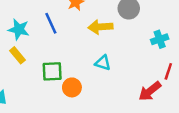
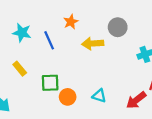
cyan star: (19, 29) -> (22, 33), moved
cyan triangle: (103, 63) -> (99, 96), moved

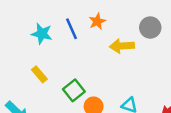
blue line: (49, 40) -> (71, 29), moved
green square: (50, 83) -> (74, 90), turned -36

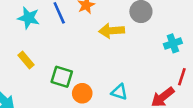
green square: (74, 90) -> (62, 77), turned -35

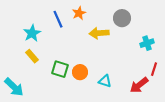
cyan star: (29, 18) -> (32, 33), moved, turned 30
orange circle: (82, 93) -> (80, 72), moved

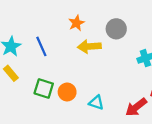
orange star: (79, 13) -> (76, 23), moved
blue line: (58, 19) -> (41, 46), moved

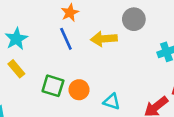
orange star: (76, 23) -> (70, 13), moved
blue line: (41, 46) -> (66, 39), moved

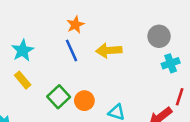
gray circle: (134, 19) -> (159, 36), moved
green square: (53, 86) -> (59, 97), turned 30

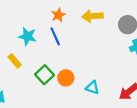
cyan star: (23, 50) -> (27, 36), moved, turned -30
yellow arrow: (109, 50) -> (92, 16), moved

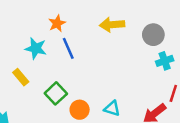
orange star: (58, 15) -> (57, 23), moved
orange circle: (66, 78) -> (80, 110), moved

